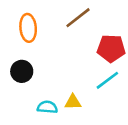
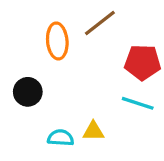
orange ellipse: (28, 28) -> (57, 41), moved
cyan line: (107, 80) -> (138, 103), turned 55

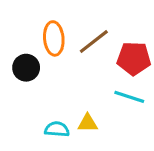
brown line: (100, 23) -> (94, 42), moved
black circle: (28, 92) -> (26, 68), moved

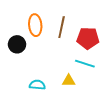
brown line: (94, 42) -> (62, 27), turned -40
yellow triangle: (88, 123) -> (69, 81), moved

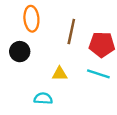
orange ellipse: (35, 25) -> (31, 19), moved
yellow triangle: (69, 81) -> (60, 74), moved

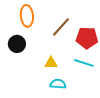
brown line: (71, 32) -> (61, 27), turned 30
cyan semicircle: (43, 98) -> (58, 84), moved

